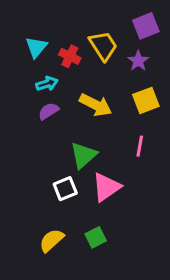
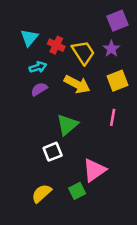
yellow trapezoid: (103, 46) -> (83, 52), moved
pink triangle: (106, 187) -> (94, 170), moved

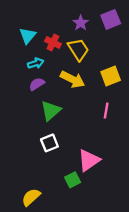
purple star: (111, 49) -> (81, 23), moved
green triangle: (67, 125) -> (51, 111), moved
yellow semicircle: (42, 193) -> (31, 197), moved

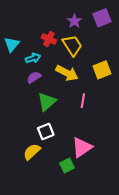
cyan triangle: (28, 36) -> (12, 44), moved
pink line: (106, 111) -> (83, 101), moved
yellow semicircle: (31, 197) -> (32, 152), moved

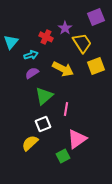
purple star: (74, 21) -> (65, 28), moved
yellow trapezoid: (72, 45) -> (82, 43), moved
pink line: (83, 101) -> (66, 109), moved

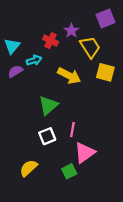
yellow square: (96, 66) -> (105, 72), turned 36
purple semicircle: (32, 73) -> (15, 71), moved
pink line: (66, 109) -> (72, 130), moved
yellow semicircle: (30, 143) -> (29, 168), moved

